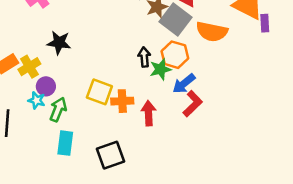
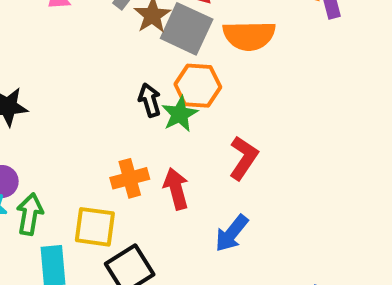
blue arrow: (184, 84) -> (232, 233), moved
yellow square: (99, 92) -> (95, 227), moved

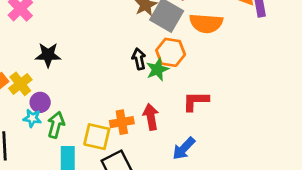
red L-shape: (243, 158) -> (196, 101), turned -128
orange cross: (130, 178) -> (122, 122), moved

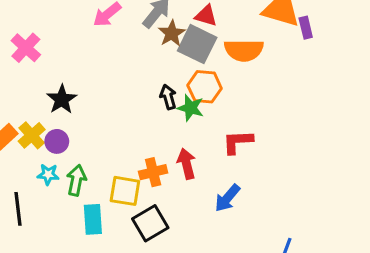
black star: (48, 55) -> (62, 99), turned -30
green star: (157, 69) -> (190, 108), turned -30
purple circle: (40, 102) -> (57, 141), moved

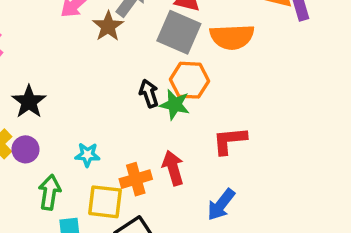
brown star: (172, 33) -> (108, 26), moved
cyan star: (48, 174) -> (87, 155), moved

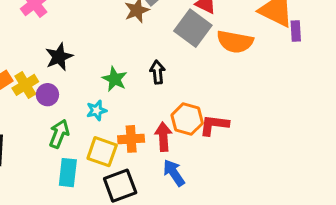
orange hexagon: (189, 80) -> (187, 119), moved
green star: (175, 105) -> (115, 79), moved
cyan star: (87, 155) -> (97, 110), turned -30
blue arrow: (221, 205) -> (174, 173), moved, turned 96

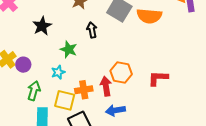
black star: (59, 57) -> (42, 26), moved
black arrow: (157, 72) -> (92, 30), moved
red L-shape: (214, 125) -> (158, 78), moved
blue arrow: (174, 173) -> (115, 110), turned -60

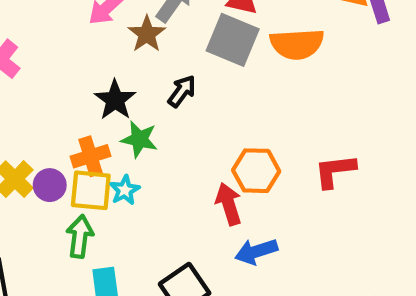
black star: (42, 26) -> (115, 100), moved
black arrow: (92, 30) -> (182, 91), turned 56
orange cross: (84, 90) -> (91, 156), moved
yellow square: (65, 100) -> (91, 190), moved

